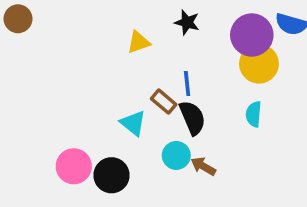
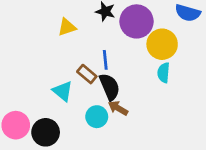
purple circle: (252, 35) -> (137, 21), moved
cyan semicircle: (254, 114) -> (164, 73), moved
brown arrow: (203, 166) -> (118, 108), moved

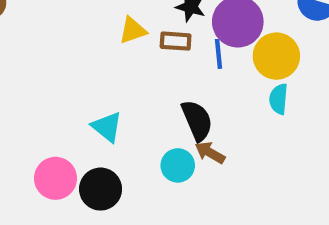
blue line: (105, 60) -> (218, 54), moved
brown rectangle: (87, 74) -> (176, 41), moved, turned -36
cyan triangle: (63, 91) -> (107, 127), moved

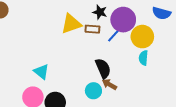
yellow triangle: (133, 30) -> (71, 24), size x1.5
blue line: (218, 54) -> (114, 36), turned 48
cyan triangle: (107, 127) -> (41, 72), moved

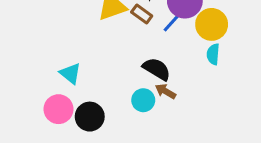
brown rectangle: (92, 29) -> (142, 14), turned 32
black semicircle: (103, 68) -> (157, 69), turned -36

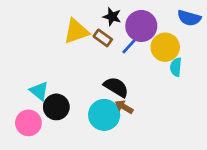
cyan semicircle: (213, 54) -> (176, 67), moved
cyan circle: (143, 100) -> (104, 115), size x1.5
black circle: (90, 117) -> (56, 107), moved

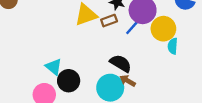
brown rectangle: (103, 38) -> (109, 21), turned -56

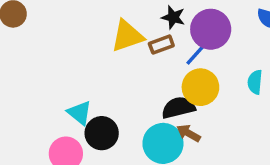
yellow circle: (163, 29) -> (200, 87), moved
black semicircle: (121, 63) -> (178, 108), turned -45

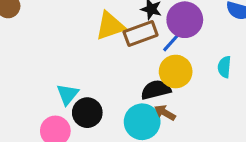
brown rectangle: (161, 45) -> (141, 33), size x1.5
cyan triangle: (80, 113) -> (67, 94), turned 30

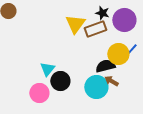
yellow triangle: (110, 26) -> (75, 24), turned -35
blue line: (171, 43) -> (131, 50), moved

